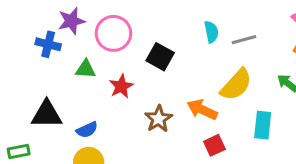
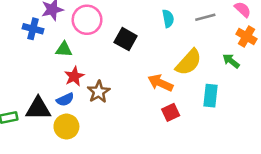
gray line: (244, 40) -> (205, 17), moved
red star: (121, 86) -> (74, 76), moved
black triangle: (47, 114) -> (38, 109), moved
brown star: (159, 119) -> (99, 92), moved

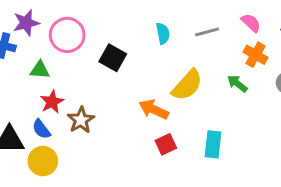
cyan rectangle: (210, 96) -> (213, 144), moved
blue semicircle: (65, 100) -> (41, 129), turned 78

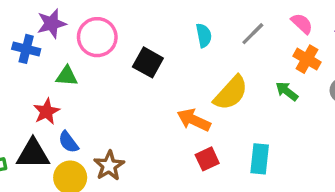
gray line: (207, 32) -> (253, 34), turned -30
red star: (52, 102) -> (46, 112), moved
brown star: (81, 120) -> (109, 166), moved

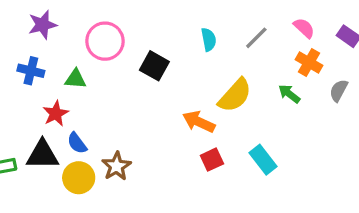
purple star: (52, 24) -> (42, 25), moved
blue cross: (26, 49) -> (31, 71), moved
cyan rectangle: (260, 159) -> (263, 160), turned -44

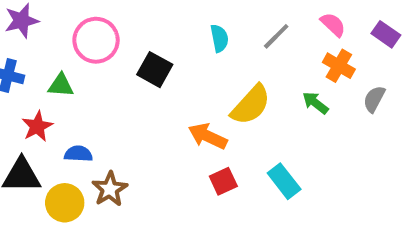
blue semicircle: (77, 143) -> (78, 154), moved, turned 130

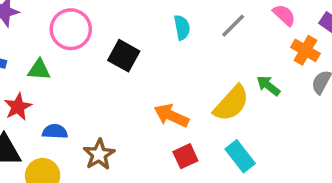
orange cross: (339, 66) -> (305, 50), moved
yellow semicircle: (251, 105) -> (231, 103), moved
brown star: (110, 189) -> (99, 154), moved

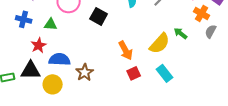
orange arrow: (171, 116) -> (126, 50), turned -144
blue semicircle: (55, 132) -> (60, 59), size x1.5

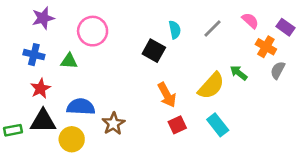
black square: (99, 16) -> (154, 51), moved
red star: (39, 45) -> (40, 88), moved

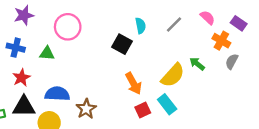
cyan rectangle: (218, 125) -> (167, 104), moved

